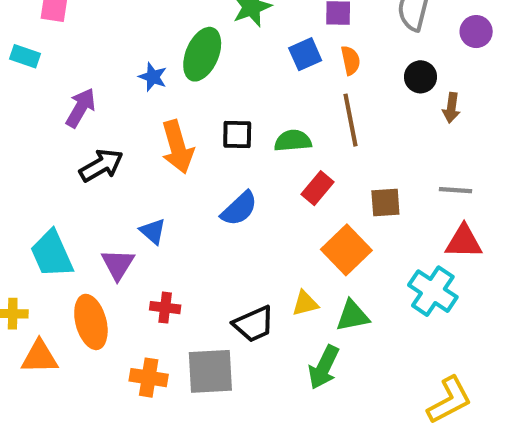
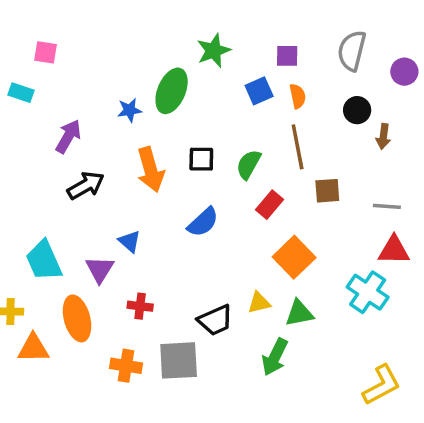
blue star: (153, 77) -> (130, 110), turned -30
green semicircle: (293, 141) -> (249, 164), turned -56
brown square: (385, 202) -> (327, 191), moved

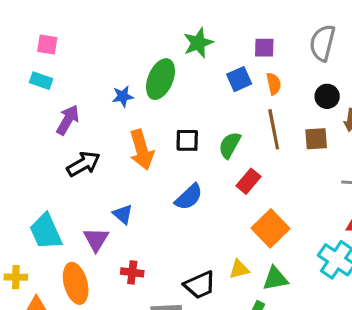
cyan rectangle: (21, 93) -> (41, 81), moved
brown square: (327, 191) -> (316, 139), moved

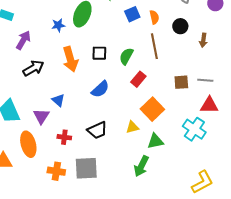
black circle: (327, 96) -> (180, 26), moved
brown square: (316, 139) -> (181, 82), moved
yellow triangle: (239, 269) -> (132, 127), moved
black trapezoid: (200, 285) -> (97, 130), moved

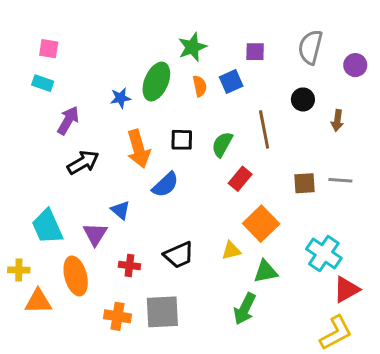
orange semicircle: (154, 17) -> (200, 86), moved
blue semicircle: (100, 89) -> (165, 185), moved
red triangle: (209, 105) -> (346, 289), moved, turned -30

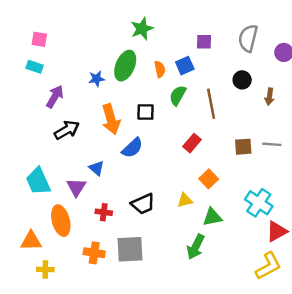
green star: (192, 47) -> (142, 29), moved
green semicircle: (222, 144) -> (178, 95), moved
orange square: (261, 224) -> (209, 179), size x0.7
yellow cross: (19, 270) -> (45, 269), moved

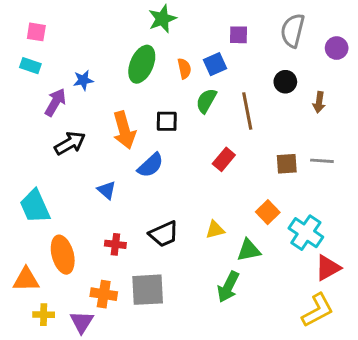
blue star: (97, 79) -> (83, 80), moved
orange square: (209, 179) -> (268, 212), moved
purple triangle: (76, 187) -> (82, 322), moved

